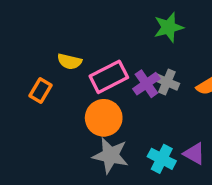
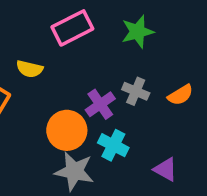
pink rectangle: (109, 77) -> (72, 28), moved
purple cross: (146, 84) -> (100, 104), moved
cyan cross: (162, 159) -> (113, 145), moved

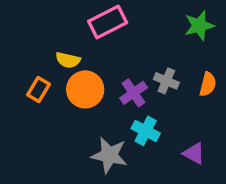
green star: (138, 32) -> (199, 26), moved
orange semicircle: (180, 95) -> (208, 84), turned -45
orange circle: (67, 130) -> (85, 89), moved

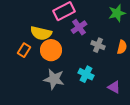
yellow semicircle: (68, 60) -> (41, 33), size x1.5
purple cross: (134, 93) -> (79, 27), moved
gray star: (109, 155) -> (54, 79), moved

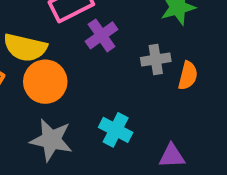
gray cross: (98, 45) -> (156, 60), moved, turned -32
purple triangle: (114, 87) -> (172, 156), turned -32

